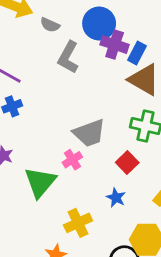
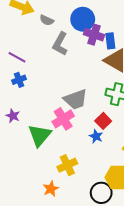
blue rectangle: (137, 53) -> (110, 41), turned -35
pink cross: (72, 160) -> (63, 119), size x1.5
blue star: (116, 198) -> (96, 136), moved

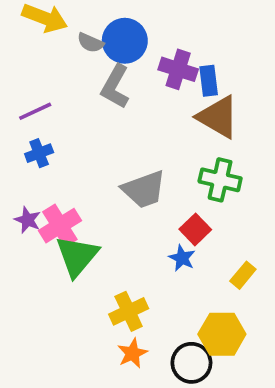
blue circle: (83, 19) -> (125, 41), moved
purple line: (17, 57) -> (35, 111), turned -54
pink cross: (63, 119) -> (60, 226), moved
orange star: (51, 189) -> (132, 353), moved

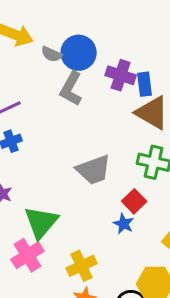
pink cross: (60, 226) -> (28, 255), moved

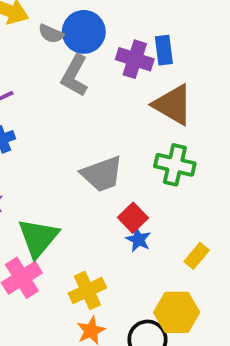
blue rectangle: (145, 84) -> (164, 50), moved
red square: (134, 201) -> (133, 218), moved

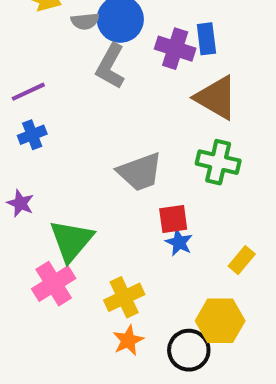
gray semicircle: (51, 34) -> (85, 21), turned -30
red square: (133, 218) -> (173, 219), turned 36

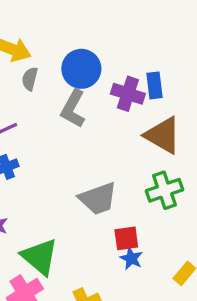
gray semicircle: (85, 21) -> (30, 79), moved, turned 110
green cross: (218, 162) -> (165, 190), turned -32
green triangle: (71, 240) -> (40, 257), turned -30

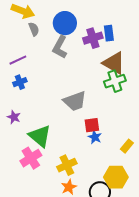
gray semicircle: (30, 79) -> (34, 29), turned 144
purple cross: (128, 94) -> (93, 38), turned -36
green cross: (165, 190) -> (115, 81), moved

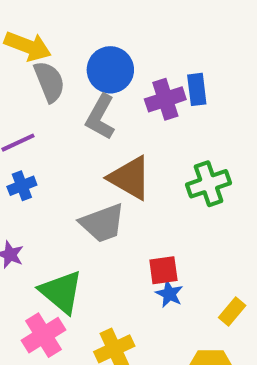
gray semicircle: (34, 29) -> (49, 82), size x1.5
brown triangle: (114, 63) -> (130, 178), moved
gray trapezoid: (75, 101) -> (102, 223), moved

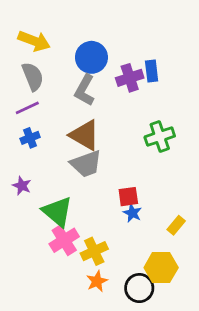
gray semicircle: (49, 82) -> (33, 76), moved
brown triangle: (130, 178) -> (85, 135), moved
pink cross: (44, 335) -> (64, 240), moved

